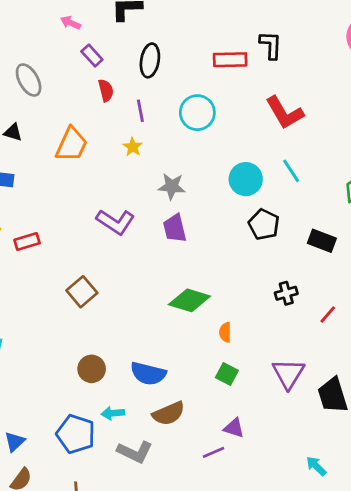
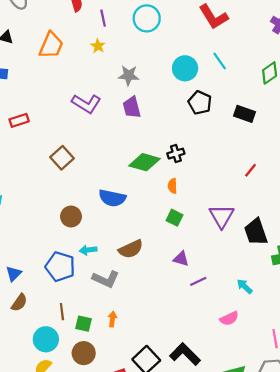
black cross: (286, 293) -> (176, 154), moved
blue semicircle: (148, 374) -> (112, 198), moved
purple line: (214, 452) -> (198, 281), moved

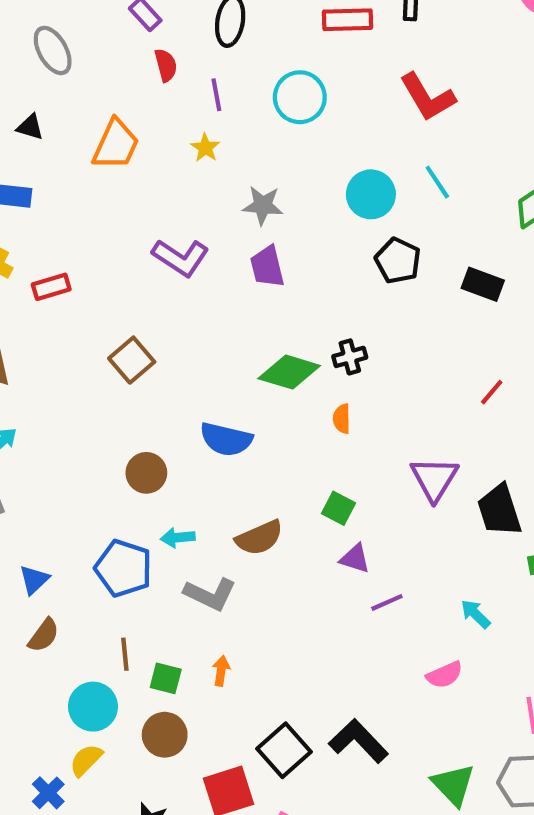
green square: (174, 218) -> (338, 508), moved

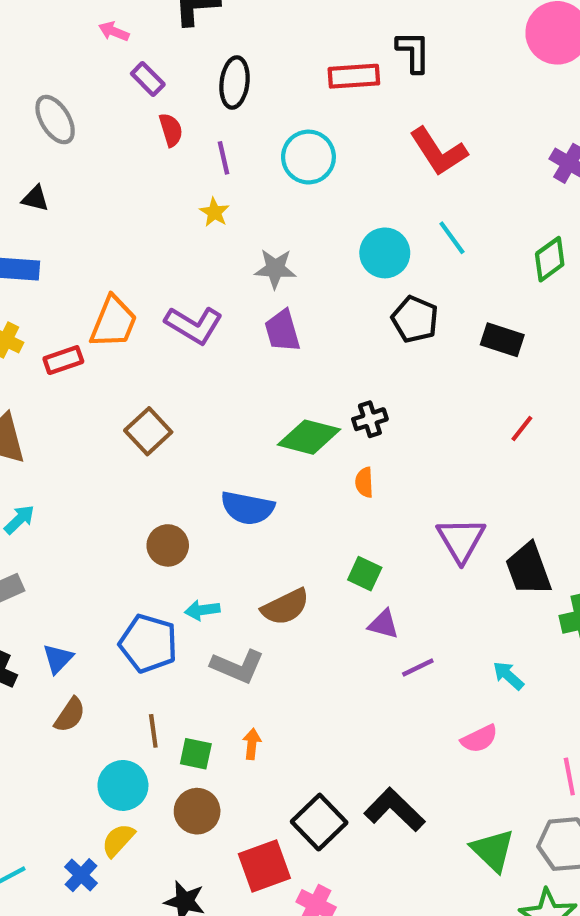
orange trapezoid: (116, 144) -> (113, 322), moved
red line: (492, 392) -> (522, 429), moved

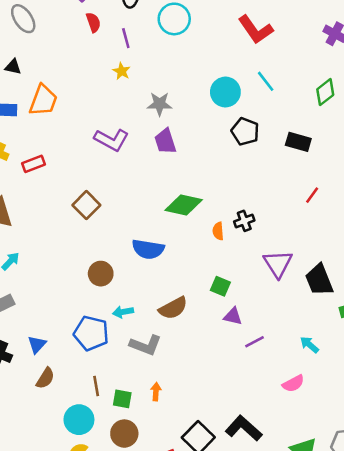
cyan circle: (308, 157) -> (174, 19), moved
orange trapezoid: (113, 322) -> (43, 100), moved
black cross: (370, 419) -> (244, 221), moved

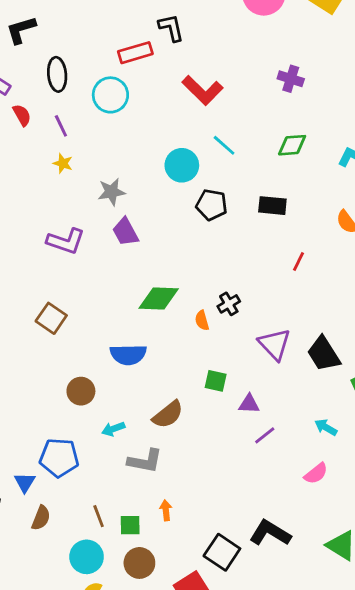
green diamond: (325, 92) -> (292, 145), turned 44
purple triangle: (233, 316) -> (249, 404), moved
blue pentagon: (91, 333) -> (59, 458), moved

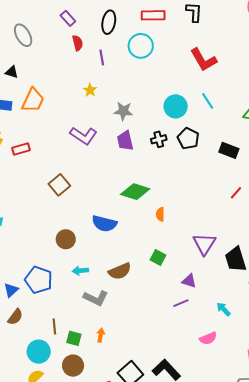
red rectangle: (135, 53) -> (153, 15), moved
yellow star: (63, 163) -> (90, 90), moved
black cross: (229, 304) -> (159, 139), moved
purple triangle: (249, 404) -> (189, 281), moved

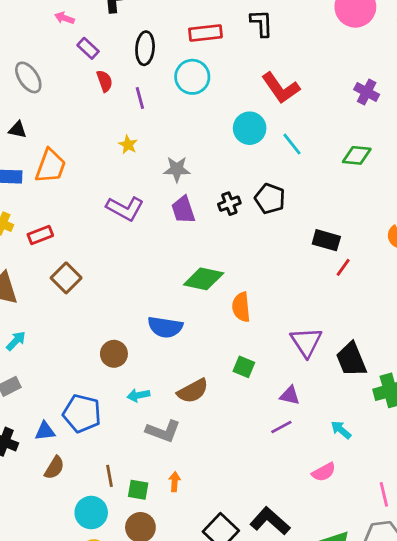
cyan circle: (176, 106) -> (250, 128), moved
black rectangle: (229, 150) -> (326, 240), moved
brown square: (59, 185) -> (66, 278), moved
orange semicircle: (160, 214) -> (241, 307), size x1.5
blue triangle: (11, 290) -> (45, 431), turned 42

